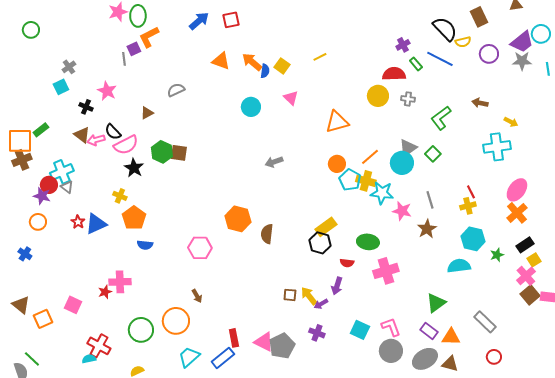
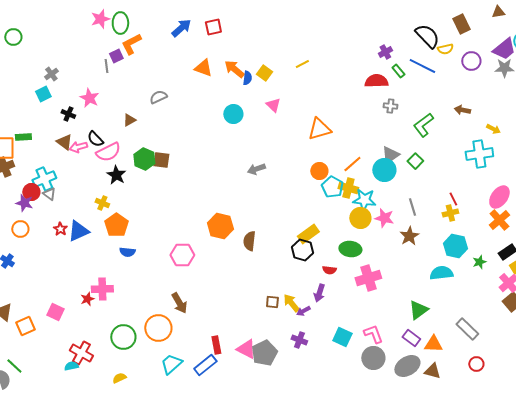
yellow circle: (378, 96) -> (360, 218), moved
green rectangle: (41, 130) -> (23, 137), turned 35
brown arrow: (197, 296) -> (179, 303), size x1.5

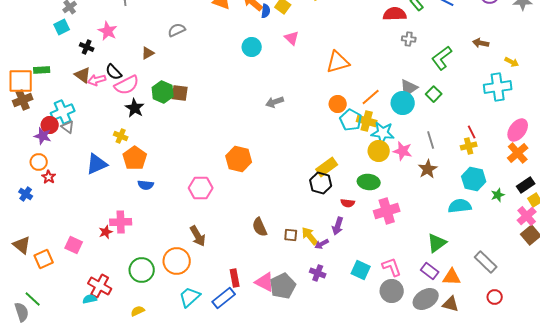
red star: (60, 229) -> (49, 177), moved
brown semicircle: (249, 241) -> (260, 227), moved, turned -30

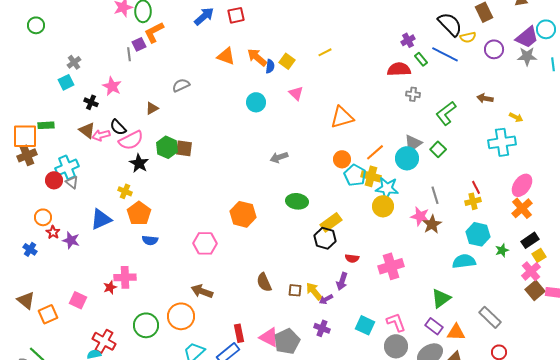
purple star: (43, 136) -> (71, 240), moved
pink star: (403, 151) -> (420, 216), moved
green ellipse: (369, 182) -> (297, 201), moved
brown arrow: (198, 236) -> (202, 291), turned 140

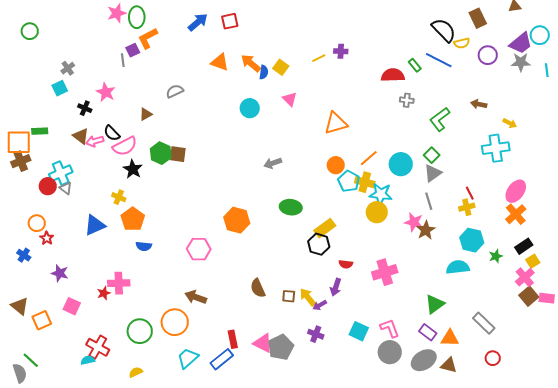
purple cross: (408, 40) -> (341, 51), moved, turned 32
gray triangle: (413, 143) -> (433, 173), moved
purple star: (71, 240) -> (60, 273), moved

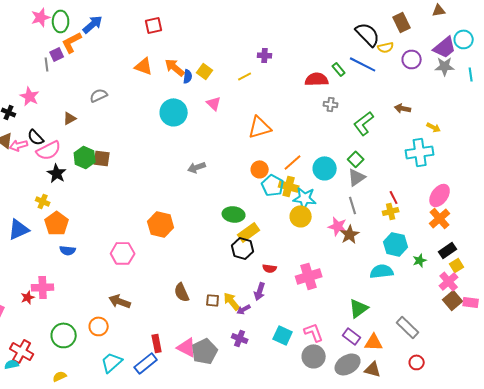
blue arrow: (198, 22) -> (93, 24), moved
yellow line: (319, 58) -> (245, 76), moved
cyan circle: (250, 108) -> (174, 112), size x1.4
green ellipse: (291, 207) -> (234, 214), moved
orange circle: (175, 322) -> (99, 326), size x0.7

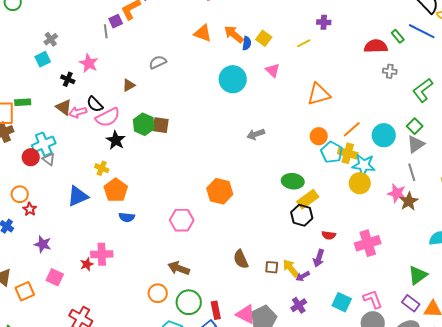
green circle: (64, 335) -> (189, 302), moved
purple cross: (240, 338) -> (299, 305), turned 35

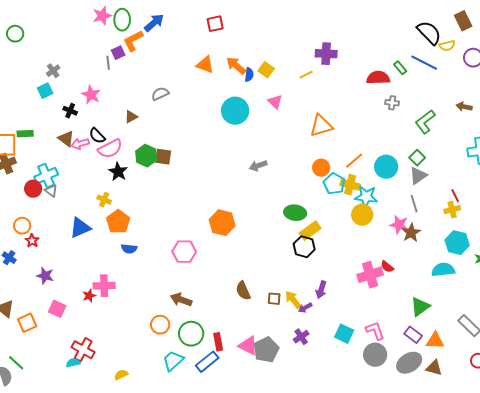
purple cross: (324, 22) -> (326, 54), size x1.5
red semicircle: (329, 235) -> (387, 267), moved, turned 32

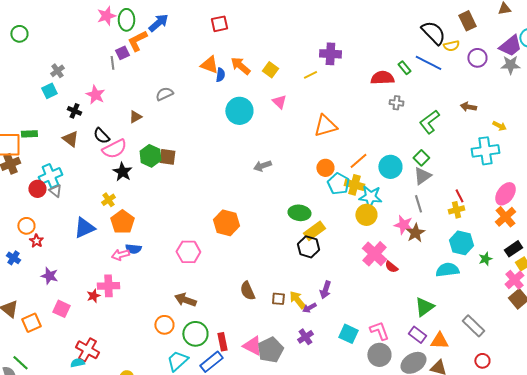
blue semicircle: (249, 75) -> (220, 75), moved
pink arrow: (80, 144) -> (120, 255), moved
yellow cross: (104, 200) -> (108, 200), turned 32
pink cross: (370, 275) -> (374, 254), moved, turned -30

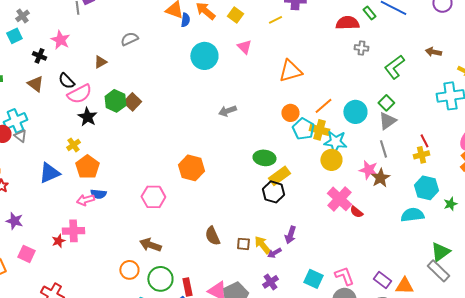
brown square: (167, 157) -> (132, 102), turned 36
green triangle: (424, 307) -> (440, 252), moved

